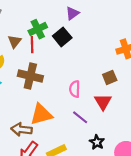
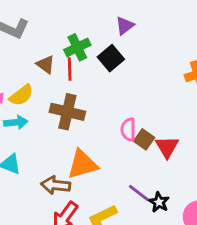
brown triangle: (15, 41) -> (46, 64), turned -32
brown square: (110, 77) -> (144, 139), moved, turned -32
purple line: (80, 117) -> (139, 193), moved

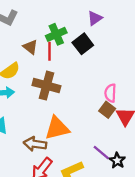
pink semicircle: (128, 129) -> (110, 93), moved

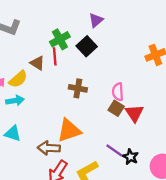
brown triangle: (30, 47) -> (37, 63), moved
brown cross: (46, 86) -> (78, 88), moved, size x0.7

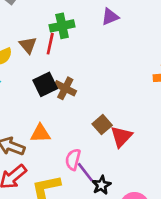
black square: (87, 46) -> (45, 84), moved
pink semicircle: (118, 92) -> (73, 159), moved
orange triangle: (69, 131) -> (40, 133), size x0.7

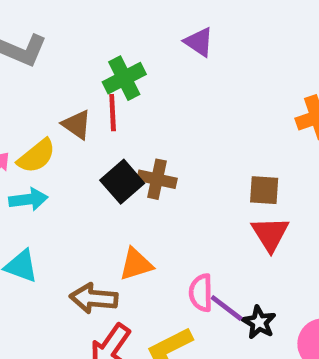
purple triangle: (110, 17) -> (199, 42), turned -48
brown square: (102, 125) -> (264, 190), moved, turned -30

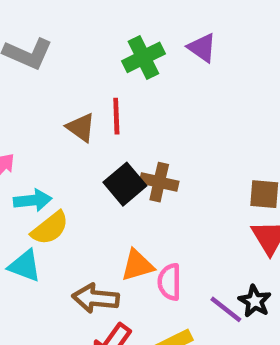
green cross: (124, 78) -> (143, 57), moved
yellow semicircle: (36, 156) -> (50, 228), moved
pink semicircle: (201, 293) -> (169, 282), moved
black star: (259, 322) -> (255, 301), moved

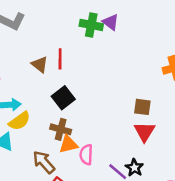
green cross: (143, 57) -> (91, 25), moved, turned 35
brown cross: (159, 182) -> (61, 129), moved
brown arrow: (96, 298) -> (44, 162), turned 40

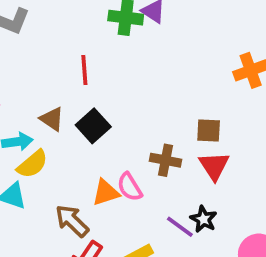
brown triangle: (40, 64) -> (52, 119), moved
brown cross: (61, 129) -> (166, 160), moved
pink semicircle: (86, 155) -> (130, 187), moved, turned -30

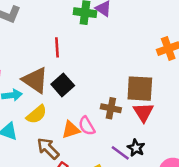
brown triangle: (52, 119) -> (35, 80), size x1.6
brown square: (209, 130) -> (140, 89), size x1.6
yellow semicircle: (32, 164) -> (37, 114), moved

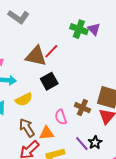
red line: (57, 47) -> (51, 51), turned 35
brown triangle: (35, 80) -> (36, 56), moved, turned -35
orange triangle: (71, 130) -> (47, 133), moved

